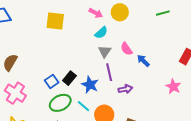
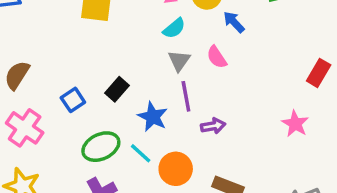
blue arrow: (143, 61) -> (234, 22), moved
black rectangle: (69, 78) -> (117, 89), moved
blue square: (52, 81) -> (73, 100), moved

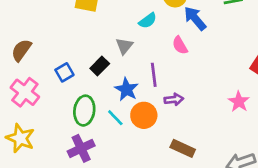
blue arrow: (234, 22) -> (195, 18), size x1.4
gray triangle: (179, 61) -> (124, 46), moved
green ellipse: (101, 147) -> (84, 111), turned -60
orange circle: (176, 169) -> (144, 115), moved

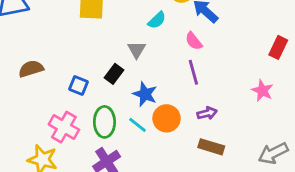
brown semicircle: (21, 50) -> (31, 69), turned 45
blue square: (64, 72) -> (79, 85), turned -30
purple line: (154, 75) -> (193, 72), moved
pink cross: (25, 92) -> (64, 127), moved
purple arrow: (174, 99) -> (207, 113), moved

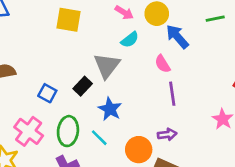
gray triangle: (137, 50) -> (107, 66), size x1.5
purple line: (193, 72) -> (172, 94), moved
orange circle: (167, 118) -> (139, 150), moved

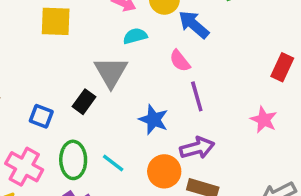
cyan semicircle: (130, 40) -> (135, 36), turned -150
blue star: (110, 109) -> (154, 120), moved
purple arrow: (167, 134) -> (197, 148), size x1.4

